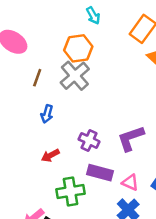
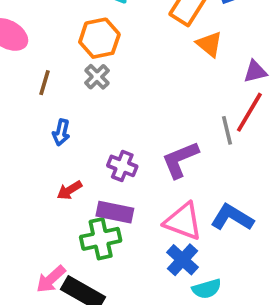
gray cross: (75, 76) -> (97, 77), size x0.6
purple rectangle: (100, 173) -> (115, 212), moved
pink triangle: (130, 183) -> (183, 221), size x1.6

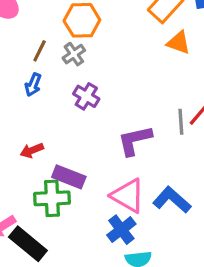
orange triangle: (209, 44) -> (178, 43), turned -30
brown line: (45, 83) -> (40, 51), moved
blue arrow: (61, 132) -> (33, 85), moved
purple cross: (122, 166) -> (86, 96), moved

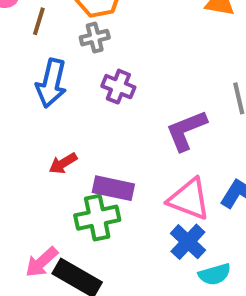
brown line: (40, 51) -> (39, 21), moved
gray cross: (74, 54) -> (95, 38), turned 30
blue arrow: (33, 85) -> (51, 83), size x1.6

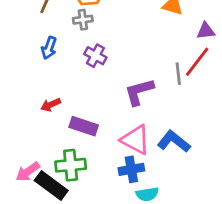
blue arrow: (51, 83) -> (49, 48), size x0.7
green cross: (97, 218) -> (71, 165), moved
blue cross: (188, 242) -> (131, 169), turned 30

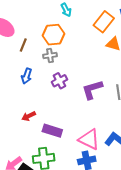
purple cross: (95, 56) -> (59, 81), turned 35
purple L-shape: (139, 92) -> (92, 89), moved

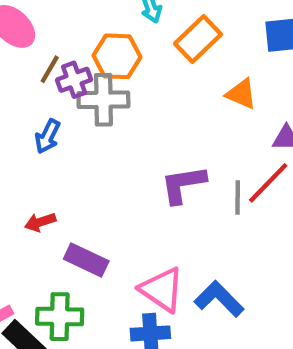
orange rectangle: (104, 22) -> (198, 39), moved
gray cross: (50, 56) -> (103, 100), size x1.6
purple cross: (59, 81) -> (74, 80), moved

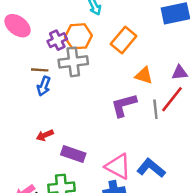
orange rectangle: (198, 39) -> (124, 40), moved
brown line: (50, 69) -> (40, 70), moved, turned 70
purple cross: (74, 80) -> (57, 40), moved
orange triangle: (241, 94) -> (144, 76), moved

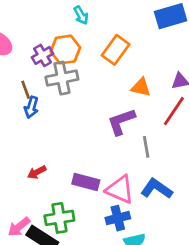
brown line: (40, 70) -> (26, 90), turned 70
gray line: (155, 109) -> (146, 147), moved
red arrow: (45, 135) -> (37, 172), moved
purple rectangle: (73, 154) -> (86, 182), moved

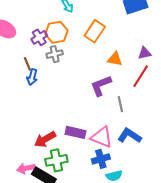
gray cross: (62, 78) -> (55, 54), size x0.7
red arrow: (37, 172) -> (45, 139), moved, size x1.5
pink arrow: (19, 227) -> (26, 168), turned 30

